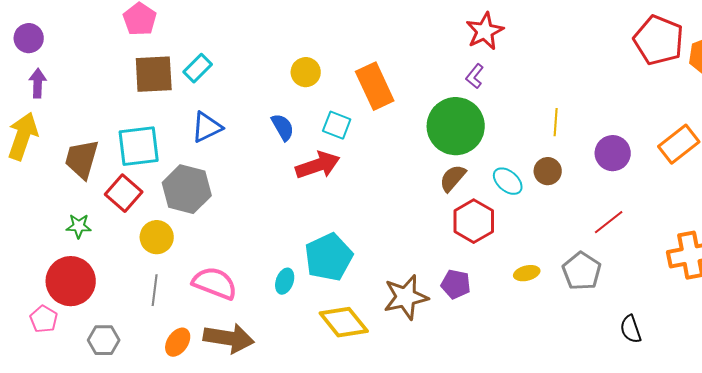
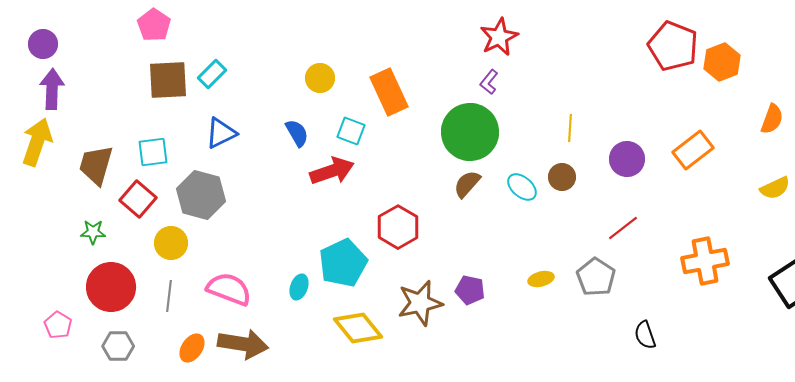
purple arrow: (38, 83) -> (52, 89), size x1.4
cyan square: (139, 146) -> (153, 152), size x0.7
red hexagon: (474, 221) -> (398, 227), moved
red circle: (71, 281) -> (111, 287), moved

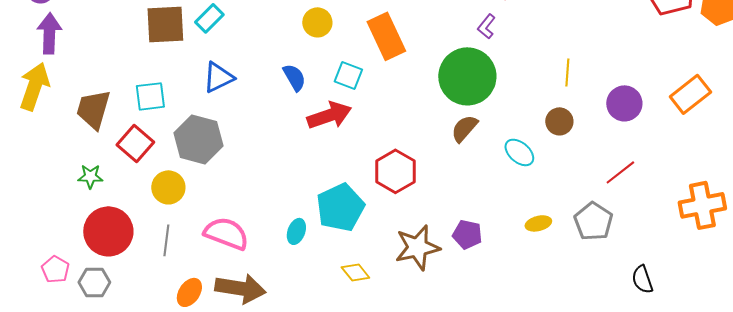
cyan ellipse: (522, 187) -> (519, 152), moved
yellow diamond: (358, 328) -> (355, 272), size x0.6
gray hexagon: (118, 346) -> (94, 282), moved

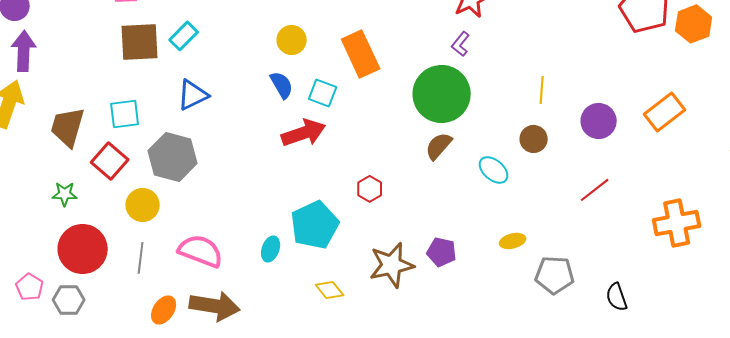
blue semicircle: (294, 77) -> (282, 85), moved
red hexagon: (395, 171) -> (370, 189), size x0.6
gray pentagon: (593, 221) -> (555, 275), moved, turned -30

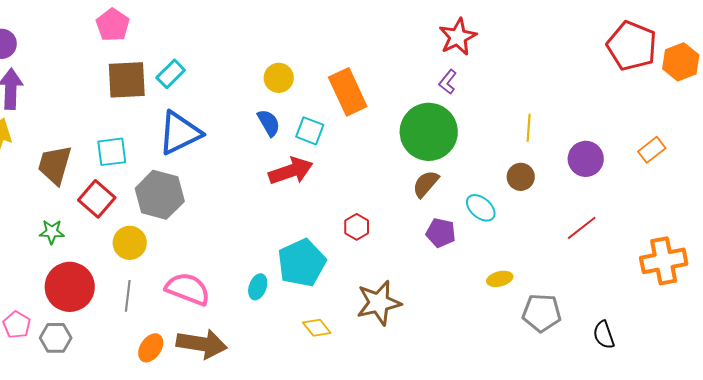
blue triangle: (193, 95) -> (180, 133), size x1.4
orange rectangle: (665, 112) -> (652, 150), size x0.7
purple pentagon: (442, 252) -> (441, 233), moved

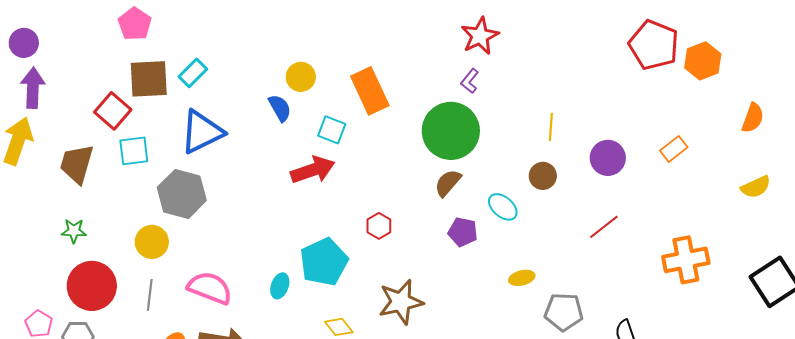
blue semicircle: (269, 123) -> (280, 108), moved
red square: (97, 199) -> (113, 111), moved

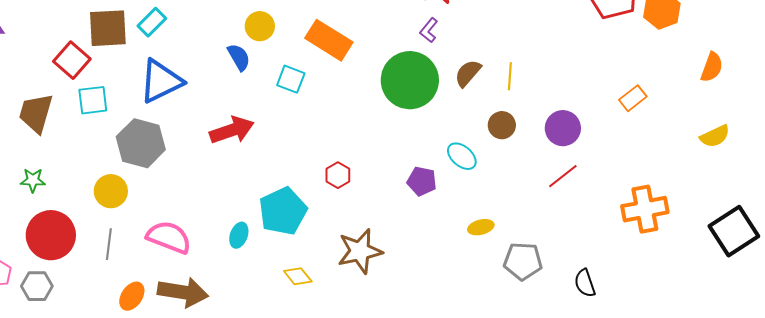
orange rectangle: (370, 91) -> (329, 40), turned -33
purple circle: (608, 158) -> (563, 128), moved
red arrow: (313, 170) -> (232, 130), moved
brown semicircle: (448, 183) -> (468, 73), moved

